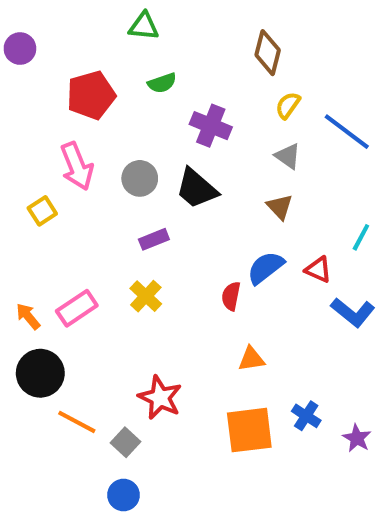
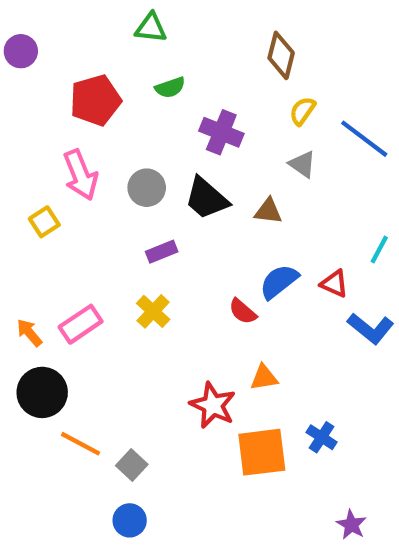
brown triangle: (280, 207) -> (268, 211), moved, turned -40
red semicircle: (231, 296) -> (243, 311), turned -60
red star: (160, 398) -> (213, 405), moved
purple star: (357, 438) -> (351, 525), moved

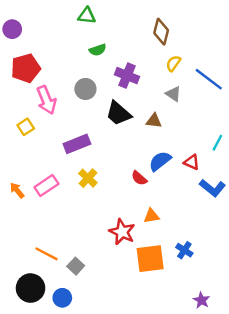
red pentagon: (95, 100) -> (26, 68), moved
gray circle: (147, 188) -> (85, 89), moved
purple rectangle: (162, 252) -> (77, 144), moved, size x1.5
black circle: (42, 392) -> (31, 288), moved
blue circle: (130, 520) -> (62, 298), moved

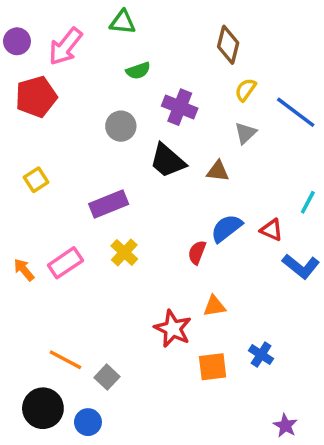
gray triangle: (173, 94) -> (245, 133), turned 42
pink arrow: (46, 100) -> (65, 46), moved, turned 60
red semicircle: (139, 178) -> (197, 252), turned 70
orange square: (150, 259) -> (213, 367), size x0.7

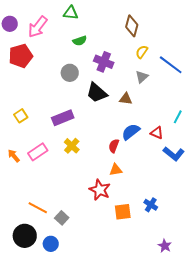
yellow square: (36, 180) -> (21, 116), moved
orange triangle: (214, 306) -> (116, 170), moved

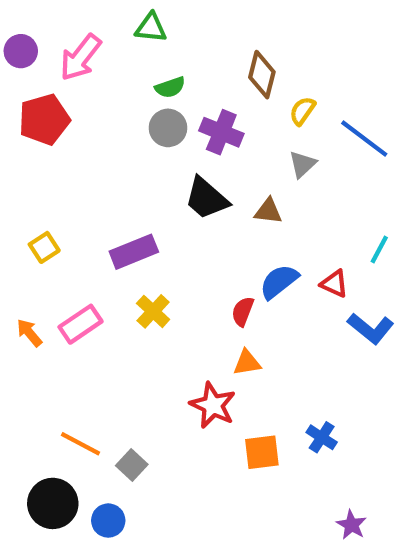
brown diamond: (132, 26) -> (262, 75), moved
gray circle: (70, 73) -> (168, 128), moved

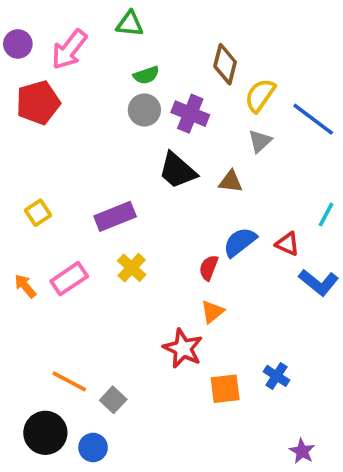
yellow semicircle: (302, 111) -> (260, 95), size x1.4
orange triangle: (247, 363) -> (212, 312), turned -30

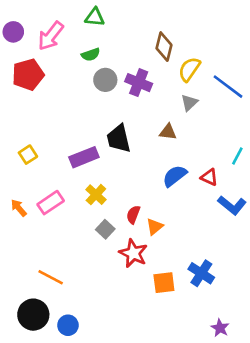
green semicircle: (146, 75) -> (91, 55), moved
black trapezoid: (177, 171) -> (119, 139), moved, turned 36
red semicircle: (209, 268) -> (133, 215), moved
blue cross: (276, 376) -> (201, 273), size x1.4
gray square: (113, 400) -> (105, 229), moved

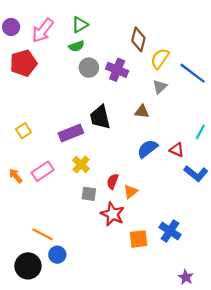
green triangle: (95, 17) -> (80, 25), moved, turned -36
gray square: (105, 229) -> (89, 194), turned -35
blue circle: (68, 325) -> (57, 255), moved

